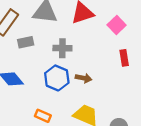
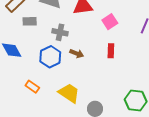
brown arrow: (84, 78) -> (77, 53), moved

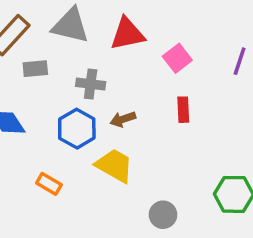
brown arrow: (77, 53) -> (123, 119), turned 144
yellow trapezoid: (69, 93) -> (115, 165), moved

